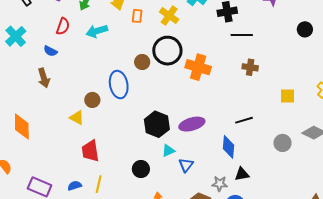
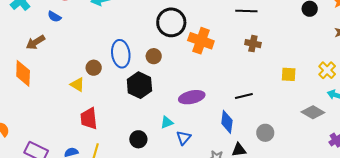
brown circle: (142, 62) -> (154, 56), moved
brown arrow: (44, 78) -> (35, 42), moved, turned 72
black hexagon: (157, 124) -> (139, 85), moved
orange diamond: (22, 127) -> (23, 73), moved
gray circle: (283, 143) -> (265, 133), moved

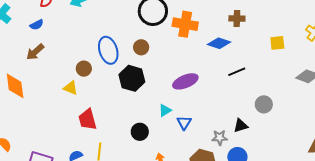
blue semicircle: (54, 17) -> (37, 25), turned -48
brown arrow: (35, 42) -> (35, 52), moved
blue diamond: (227, 122) -> (219, 43), moved, turned -70

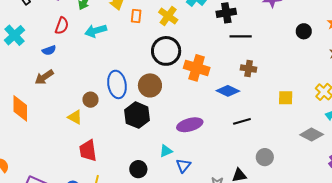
brown circle: (141, 47) -> (150, 85), size x1.5

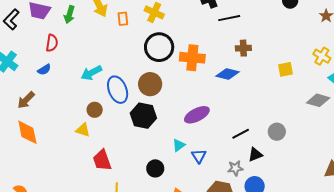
cyan arrow: (96, 31) -> (91, 73), moved
brown arrow: (44, 77) -> (26, 100), moved
black line: (242, 121) -> (241, 134), moved

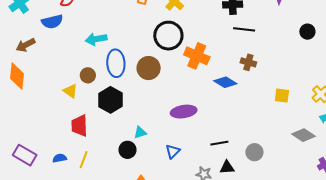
blue semicircle: (44, 70) -> (52, 22), size x1.5
black hexagon: (143, 116) -> (111, 100), moved
cyan triangle: (179, 145) -> (140, 132), moved

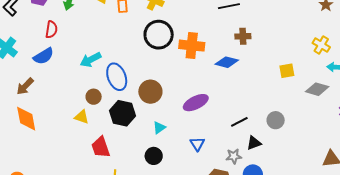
brown circle: (149, 68) -> (150, 92), moved
yellow square: (282, 96) -> (287, 71), moved
cyan triangle: (140, 132) -> (159, 128), moved

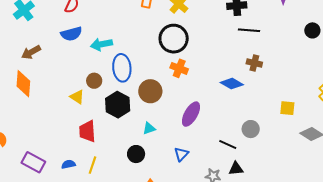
orange cross: (192, 46) -> (179, 68), moved, size x0.7
blue semicircle: (43, 56) -> (71, 34), moved
purple ellipse: (196, 103) -> (191, 114), turned -50
gray circle: (276, 120) -> (251, 129), moved
black line: (239, 122) -> (228, 144), turned 36

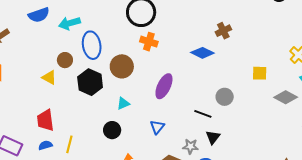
brown cross: (254, 63) -> (223, 31), turned -35
red trapezoid: (87, 131) -> (45, 120), moved
black triangle: (236, 169) -> (213, 137), turned -42

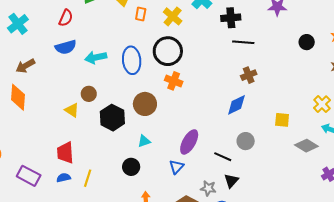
blue ellipse: (92, 45) -> (132, 60), moved
blue diamond: (202, 53) -> (236, 105), moved, turned -55
purple ellipse: (164, 86) -> (189, 142), moved

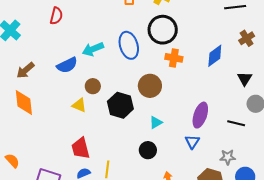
blue semicircle: (66, 47) -> (67, 65), moved
blue diamond: (236, 105) -> (215, 56), moved
black triangle: (231, 181) -> (245, 79), moved

